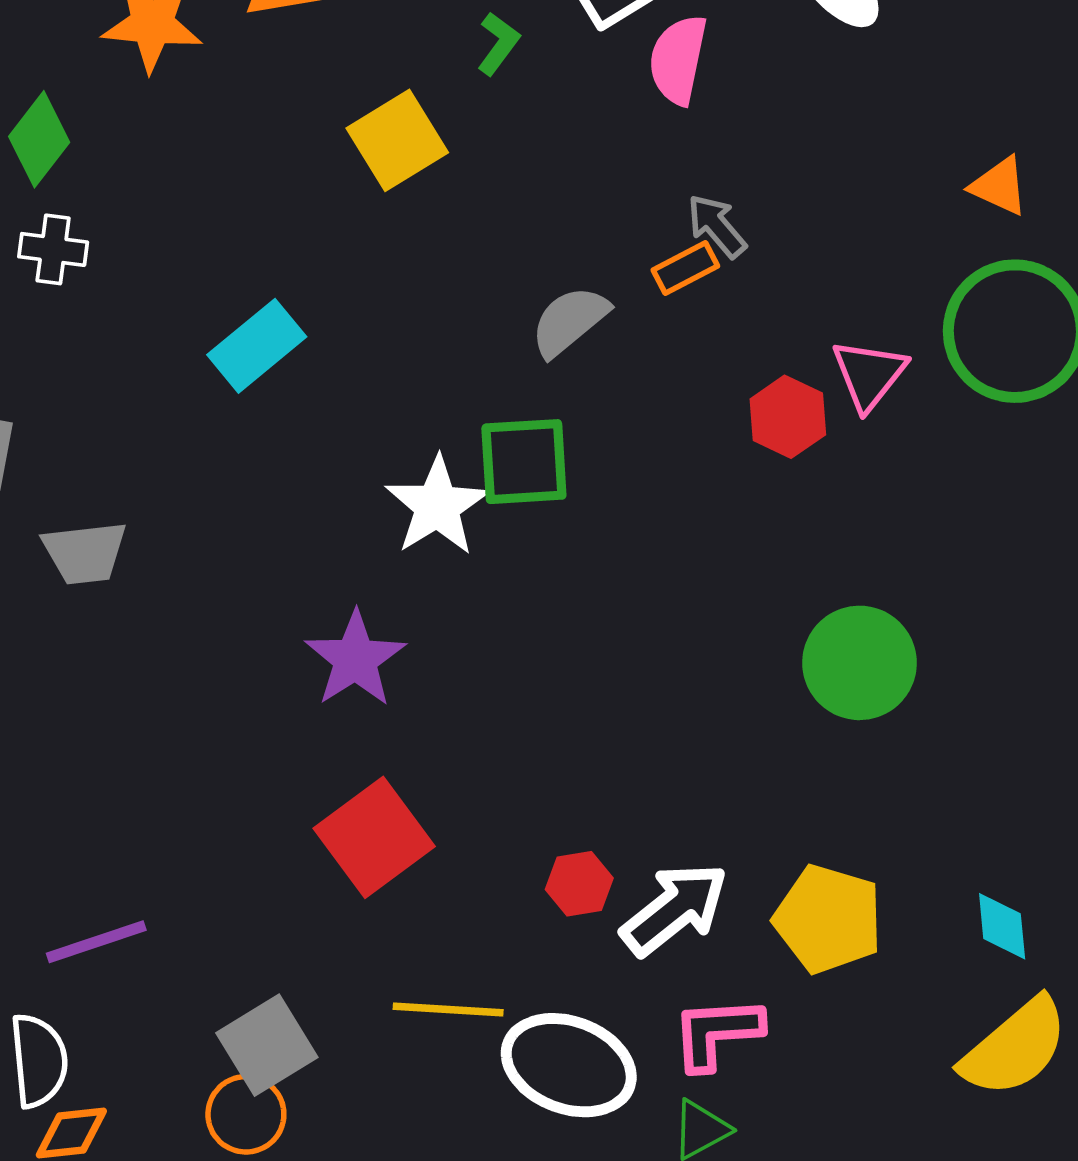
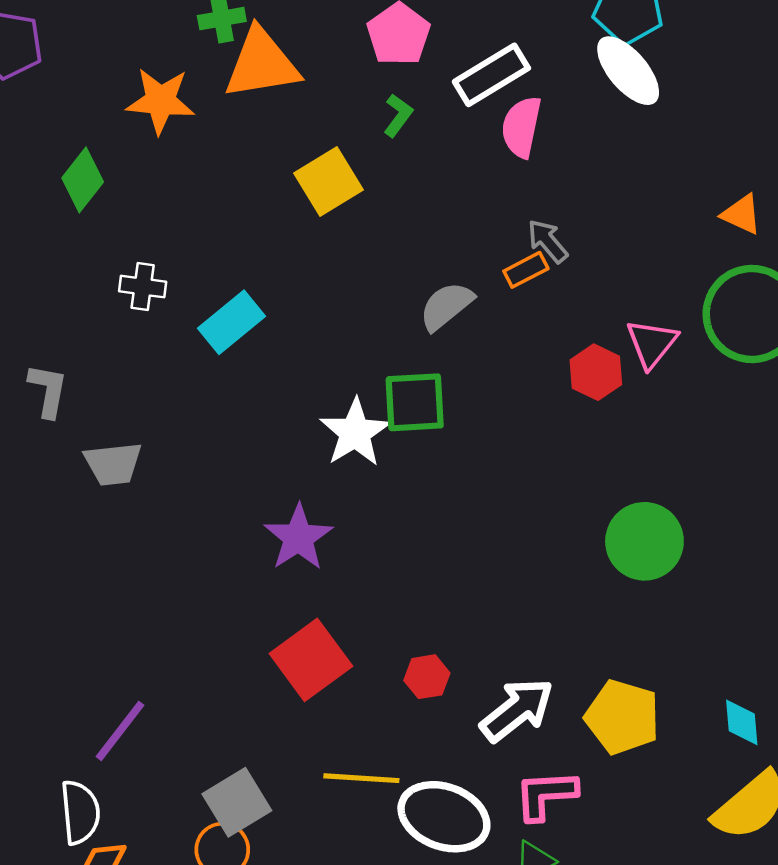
white cross: (53, 249) -> (143, 287), moved
red hexagon: (579, 884) -> (427, 677), moved
purple line: (96, 942) -> (120, 731), turned -34

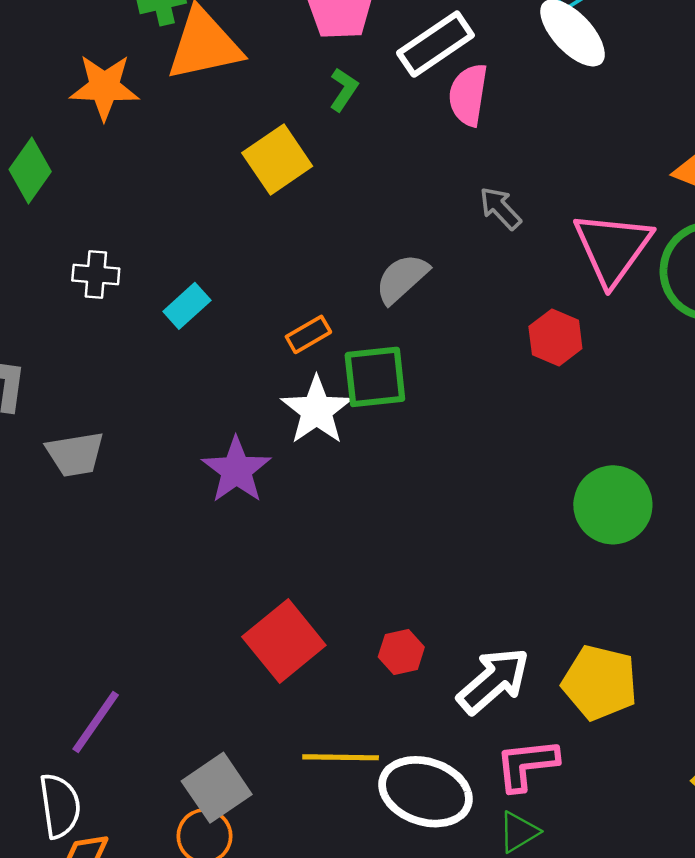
orange rectangle: (526, 270) -> (308, 334), moved
cyan rectangle: (232, 322) -> (187, 306), size x0.7
pink triangle: (652, 343) -> (613, 248), moved, size x1.5
purple star: (298, 537) -> (236, 470), moved

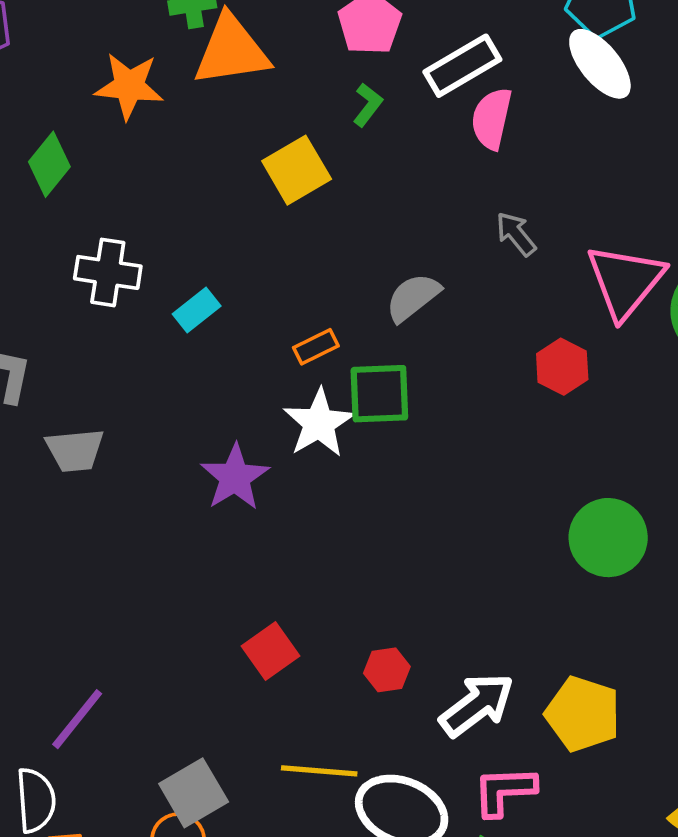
white cross: (96, 274) -> (108, 272), size x1.4
red square: (284, 641) -> (271, 651), size x0.7

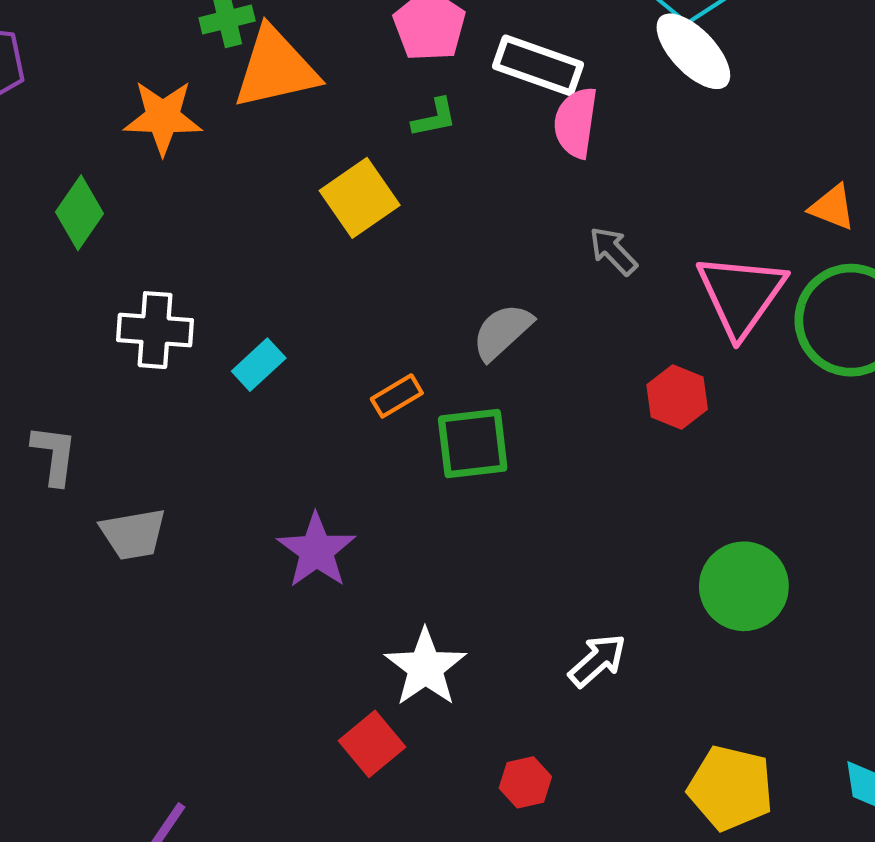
white rectangle: (462, 66) -> (538, 65), turned 54
green L-shape: (368, 105) -> (434, 118), turned 45
white star: (319, 423) -> (425, 667), moved
red hexagon: (387, 670) -> (525, 782), moved
white arrow: (477, 705) -> (597, 660), moved, size x0.7

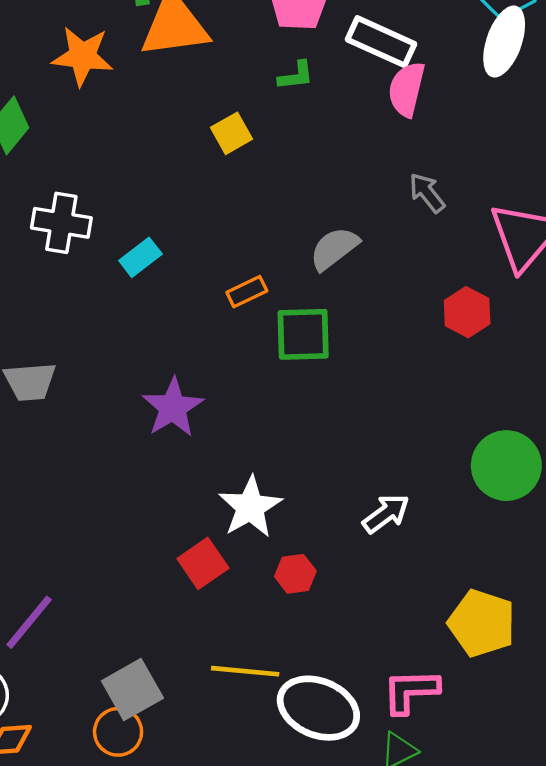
white ellipse: (693, 51) -> (504, 41), turned 58
yellow square: (360, 198) -> (231, 133), size x0.7
red hexagon: (525, 782) -> (295, 574), moved

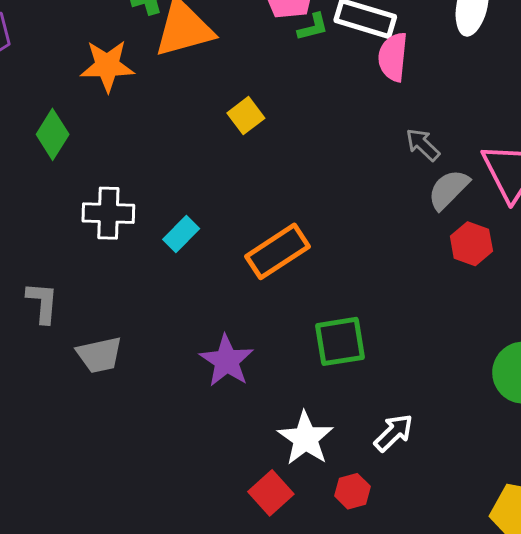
green L-shape: (296, 76) -> (313, 27), moved
gray semicircle: (334, 248) -> (448, 189), moved
orange rectangle: (247, 292) -> (278, 251), size x1.8
green square: (303, 334) -> (340, 341), moved
white arrow: (386, 514) -> (394, 433), moved

